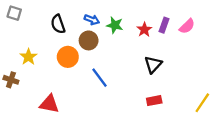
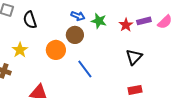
black semicircle: (58, 24) -> (30, 20), moved
purple rectangle: (164, 25) -> (144, 21), turned 56

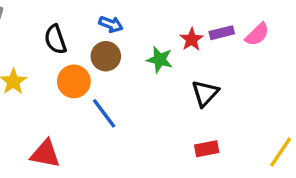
black semicircle: (30, 20) -> (55, 39), moved
green star: (99, 21) -> (160, 60), moved
blue line: (85, 69) -> (104, 113), moved

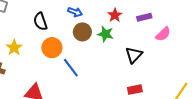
pink semicircle: (257, 34) -> (163, 34), moved
red star: (192, 39) -> (115, 15), moved
brown circle: (106, 56) -> (82, 32), moved

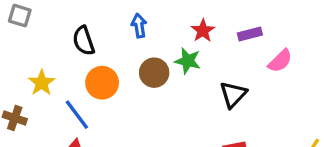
blue arrow: (75, 12) -> (139, 26), turned -120
brown circle: (82, 32) -> (154, 73), moved
blue line: (71, 68) -> (77, 115), moved

